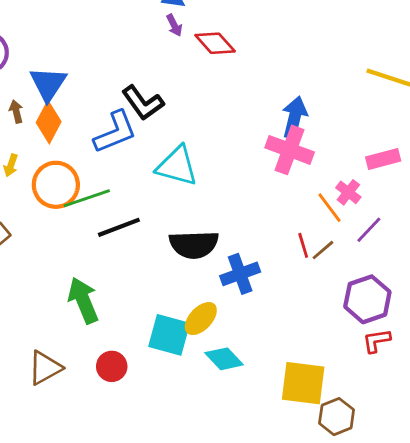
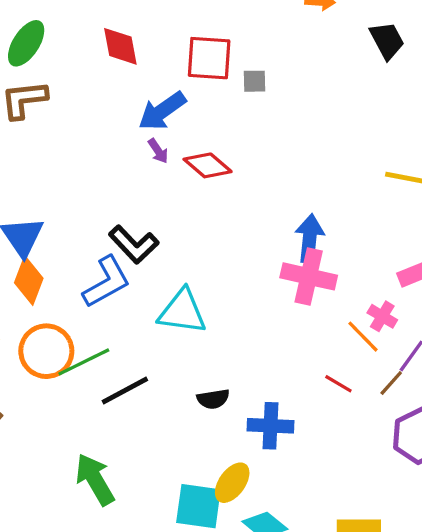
black semicircle: (194, 245) -> (213, 399), size x0.6
red line: (303, 245) -> (338, 384), turned -35
brown line: (323, 250) -> (391, 383), moved
blue cross: (240, 274) -> (270, 426), turned 30

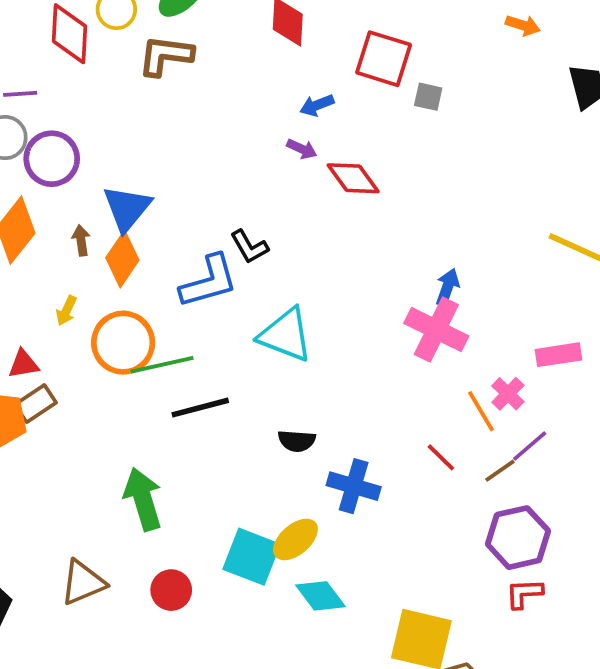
blue arrow: (162, 111) -> (317, 105), size x0.6
purple arrow: (158, 151) -> (302, 149), turned -45
blue arrow: (310, 238) -> (447, 287), size x0.7
black L-shape: (134, 244) -> (249, 247), size x0.7

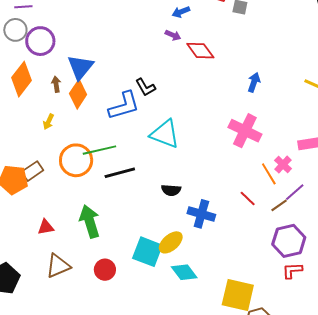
blue arrow: (447, 287) -> (254, 82), moved
orange circle: (123, 343) -> (76, 160), moved
red triangle: (23, 364) -> (46, 227), moved

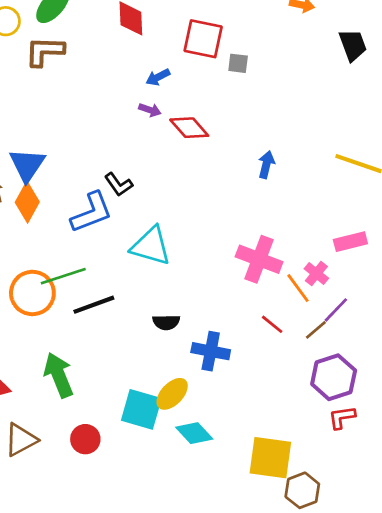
pink cross: (245, 131) -> (259, 259), moved

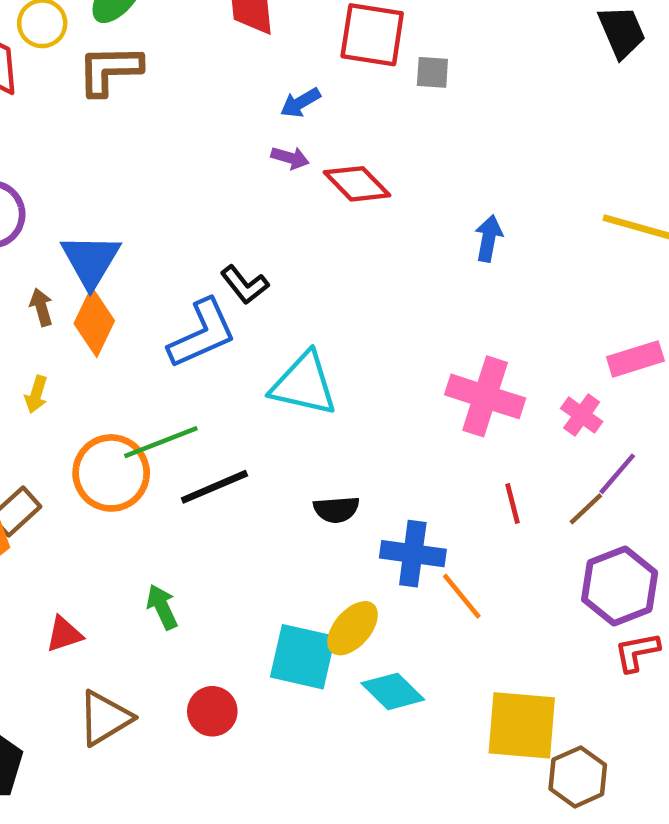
orange line: (298, 288) -> (462, 596), moved
red line: (272, 324) -> (513, 503), turned 40
green arrow: (59, 375) -> (162, 607), size x0.6

